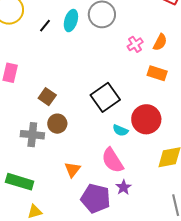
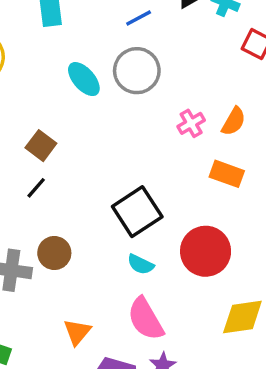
cyan ellipse: (71, 21) -> (84, 79), turned -60
black line: (45, 26) -> (36, 188), moved
brown square: (47, 97) -> (41, 146), moved
cyan semicircle: (120, 130) -> (141, 264), moved

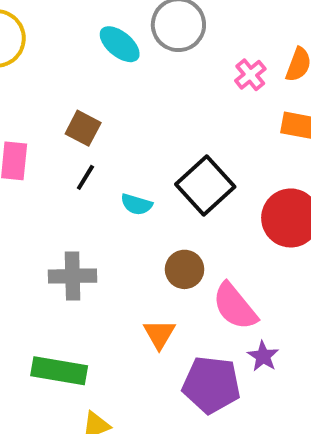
brown circle: (54, 253) -> (185, 269), moved
cyan semicircle: (141, 264) -> (136, 204), moved

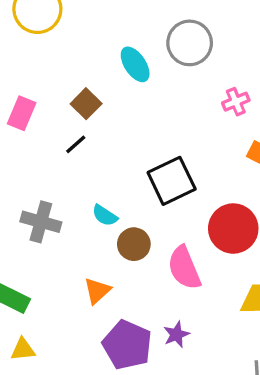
cyan ellipse: (120, 44) -> (135, 64), moved
cyan semicircle: (136, 204) -> (105, 215), moved
pink semicircle: (235, 306) -> (184, 268), moved

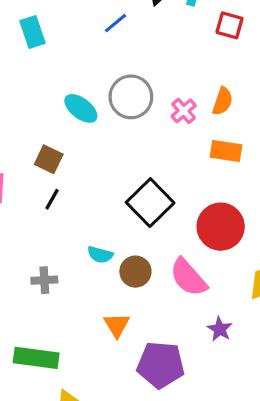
gray circle: (190, 43) -> (131, 97), moved
gray cross: (41, 222) -> (44, 280), size x0.7
purple star: (176, 334) -> (220, 329), moved

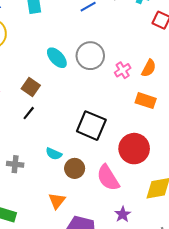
black square: (150, 203) -> (91, 126), turned -32

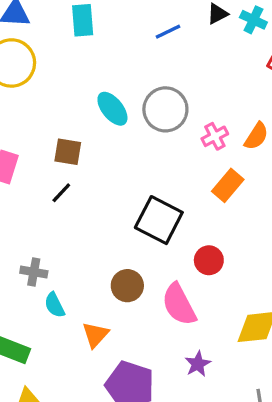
brown square: (31, 87) -> (68, 152), turned -30
orange rectangle: (146, 101) -> (228, 185), moved, turned -72
red circle: (134, 149) -> (209, 260), moved, size x0.6
cyan semicircle: (54, 154) -> (55, 305), moved, turned 35

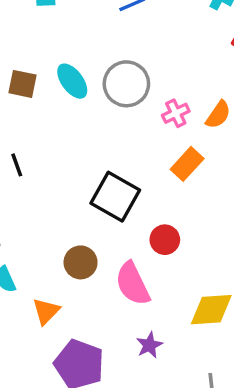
brown square: (68, 152) -> (23, 84), moved
black line: (61, 193) -> (17, 165), turned -65

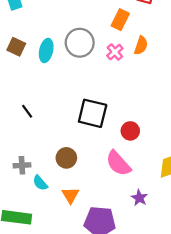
cyan ellipse: (72, 81) -> (46, 50), turned 65
brown square: (23, 84) -> (16, 47), moved, turned 30
orange rectangle: (187, 164) -> (120, 20), moved
brown circle: (81, 262) -> (66, 158), moved

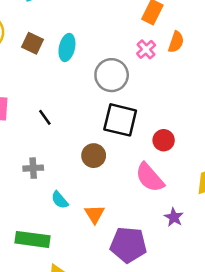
gray circle: (80, 43) -> (112, 75), moved
brown circle: (66, 158) -> (94, 156), moved
gray cross: (22, 165) -> (33, 168), moved

